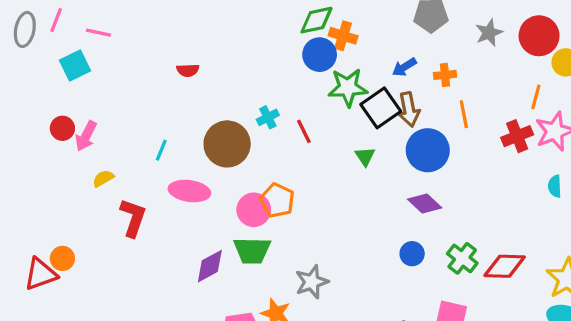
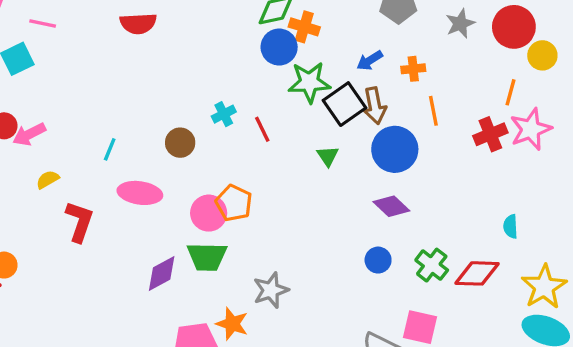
red semicircle: (188, 70) -> (138, 24), moved, size x1.5
pink arrow: (86, 136) -> (29, 134), turned 36
brown circle: (227, 144) -> (180, 143), size x0.6
cyan semicircle: (555, 186) -> (511, 226), moved

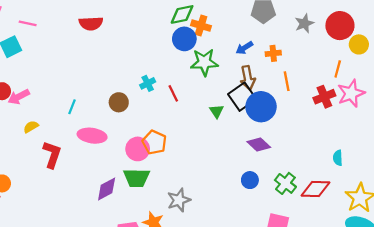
black square: (344, 104) -> (242, 97), moved

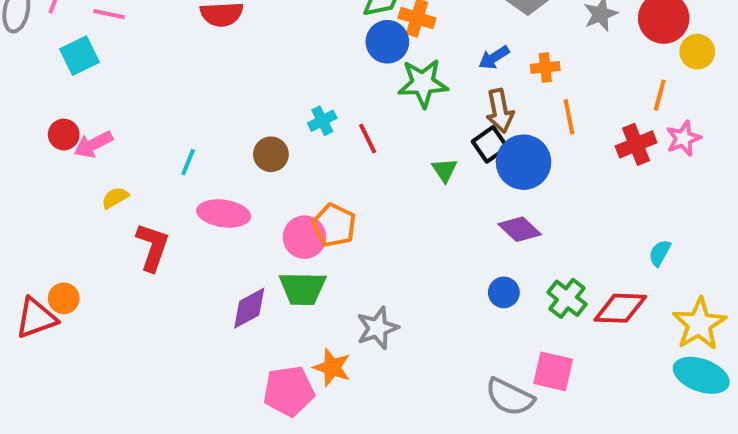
pink star: (351, 93) -> (683, 138), size x0.7
black square: (242, 97) -> (490, 144), size x0.7
cyan semicircle: (338, 158) -> (660, 253), turned 32

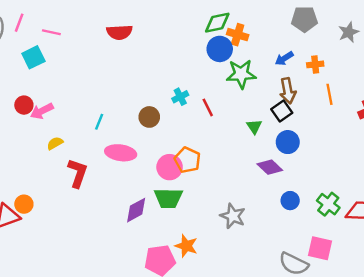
blue circle: (524, 162) -> (288, 142), moved, size x0.7
purple diamond: (520, 229) -> (270, 167), moved
gray star: (378, 328) -> (233, 216), moved, turned -30

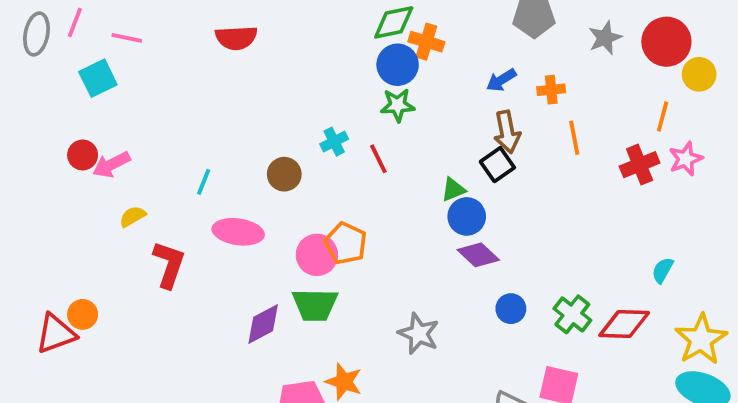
green star: (241, 74) -> (398, 105), moved, size x0.7
green triangle: (254, 127) -> (453, 190), turned 42
blue circle: (288, 142) -> (467, 216), moved

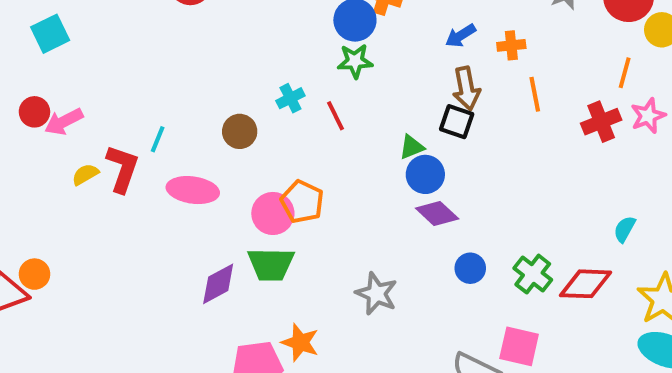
black square: (497, 165) -> (457, 122), turned -36
red L-shape: (169, 264) -> (122, 169), moved

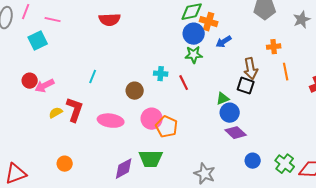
blue arrow: (460, 36) -> (224, 42), moved
cyan cross: (290, 98) -> (161, 74), turned 32
cyan line: (158, 139) -> (93, 77), moved
pink circle: (273, 213) -> (152, 119), moved
orange circle: (34, 274) -> (65, 164), moved

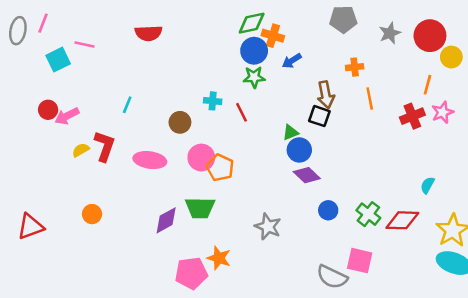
pink line: (53, 20) -> (84, 44), moved

